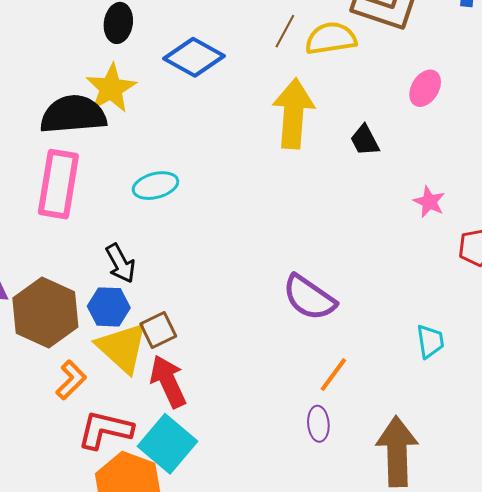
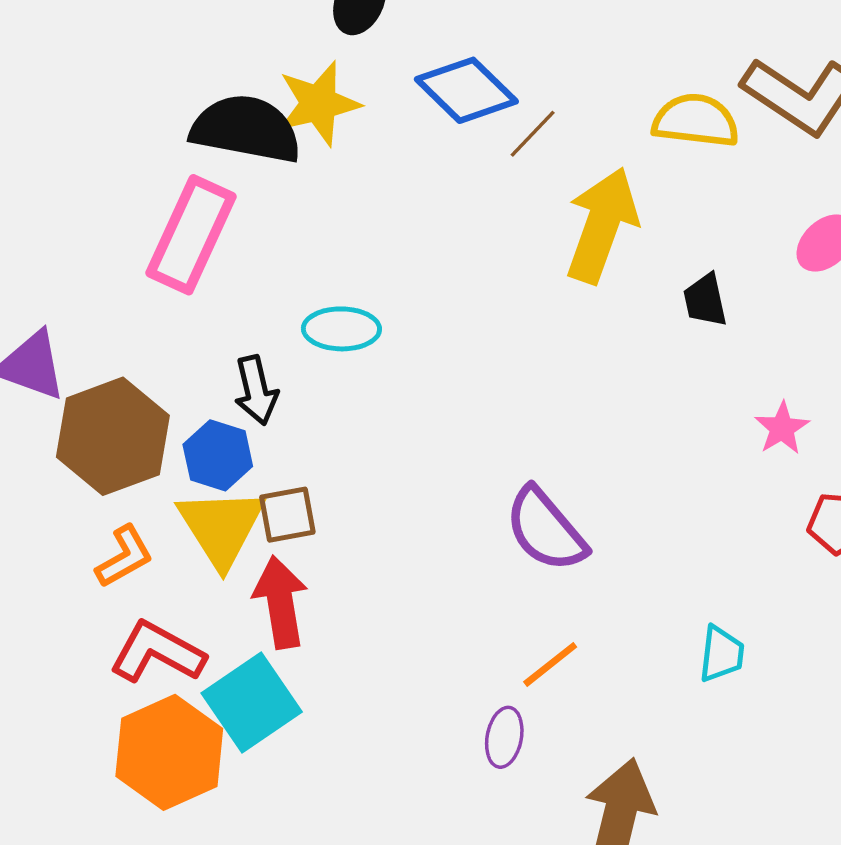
brown line: (285, 31) -> (533, 134), moved
cyan ellipse: (155, 186) -> (341, 329), moved

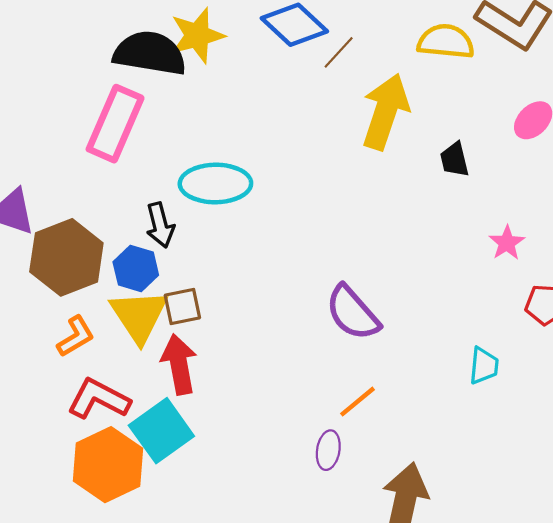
cyan ellipse: (341, 329) -> (215, 183), size x1.4
cyan trapezoid: (721, 654) -> (484, 366), moved

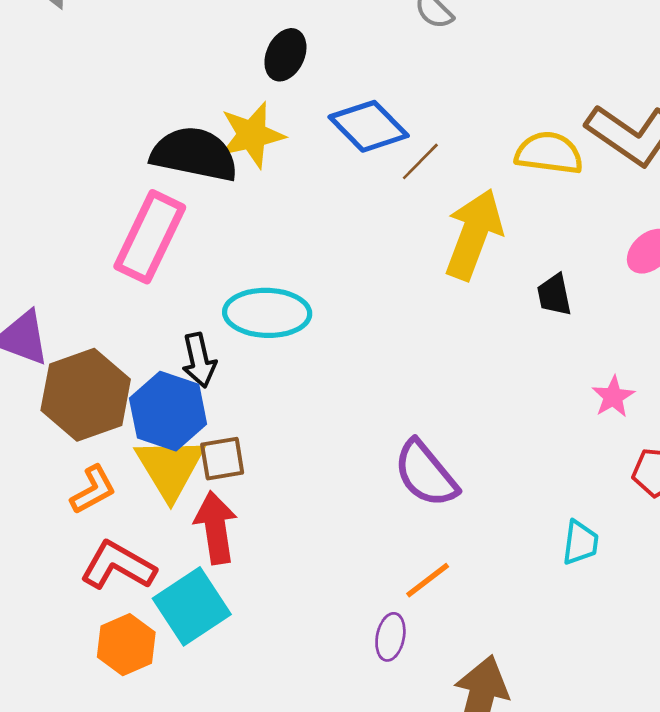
blue hexagon: (136, 269) -> (168, 411), size x1.4
orange hexagon: (108, 465) -> (126, 645), size x0.7

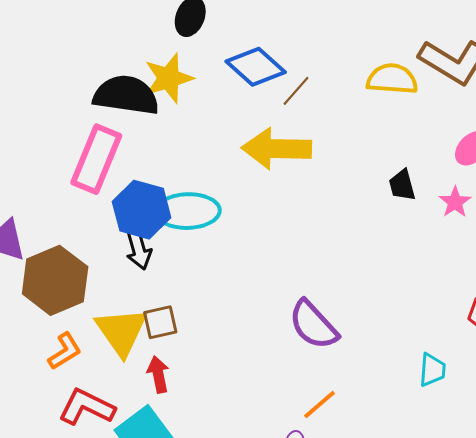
yellow arrow: (474, 234) -> (277, 149), moved, turned -106
pink star: (613, 397) -> (455, 202), moved
blue hexagon: (168, 411) -> (142, 210), moved
red arrow: (216, 528) -> (158, 374), size x0.7

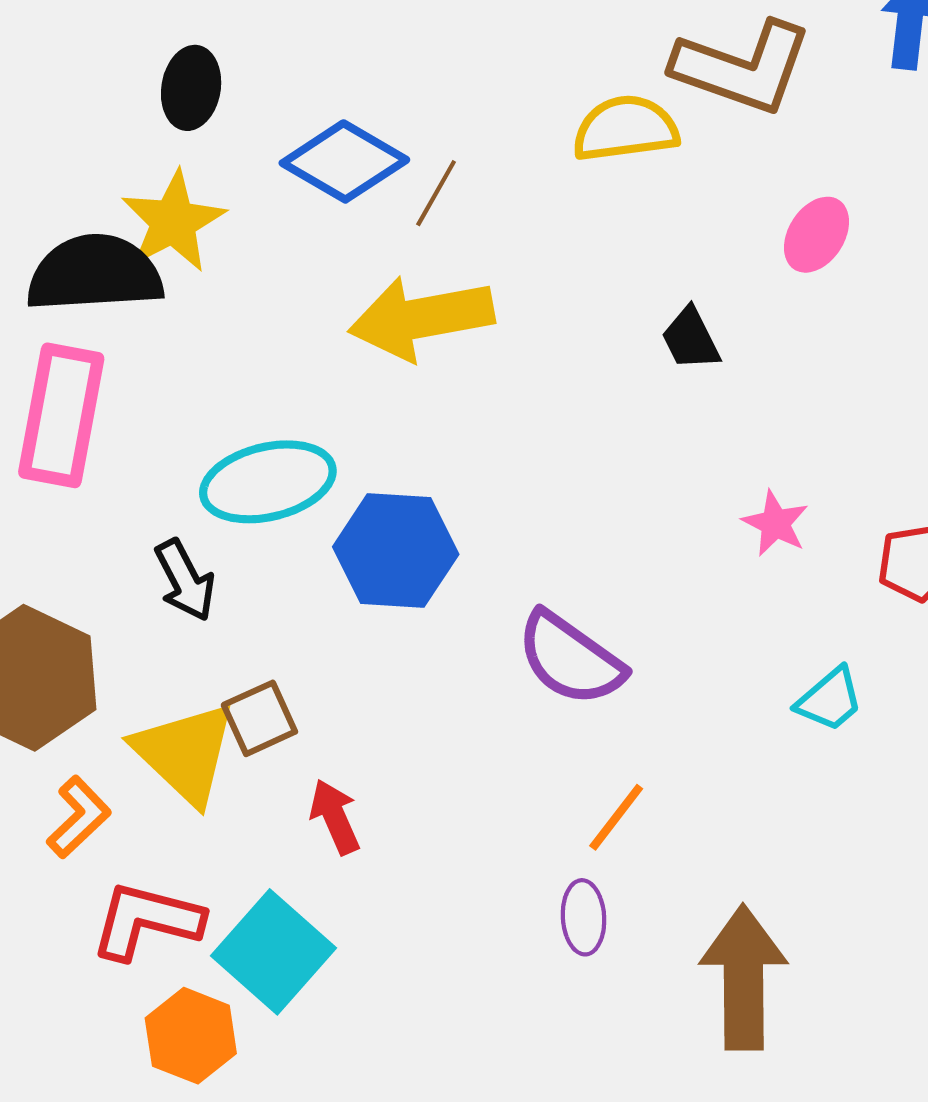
pink star: (455, 202) -> (775, 523), moved
blue hexagon: (142, 210) -> (396, 550), moved
cyan trapezoid: (432, 370) -> (830, 700), turned 57
red arrow: (158, 374) -> (335, 817), moved

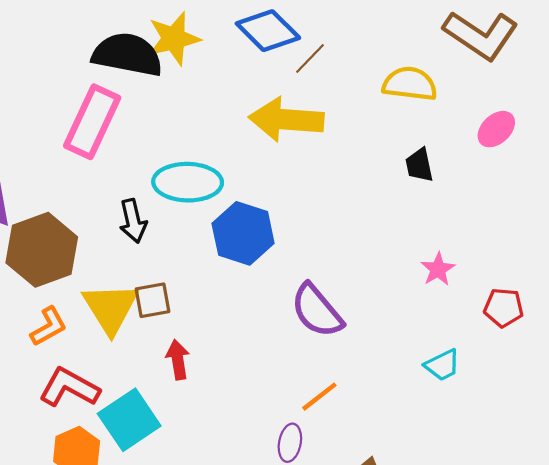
yellow semicircle: (625, 129) -> (410, 84), moved

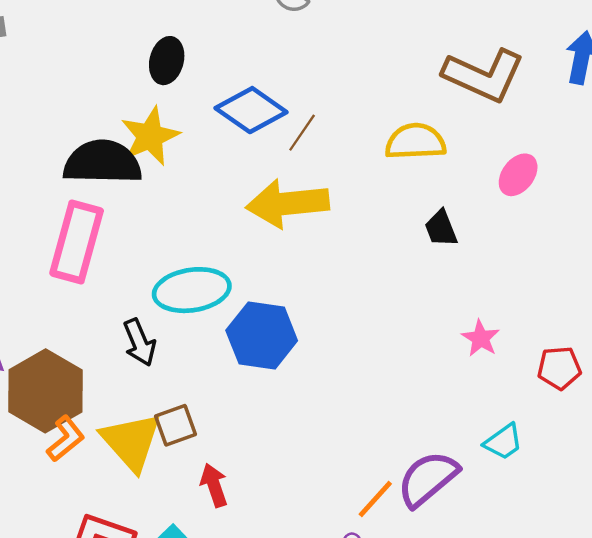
purple semicircle: (317, 311) -> (428, 479), moved, turned 100
orange L-shape: (49, 326) -> (66, 439), moved

